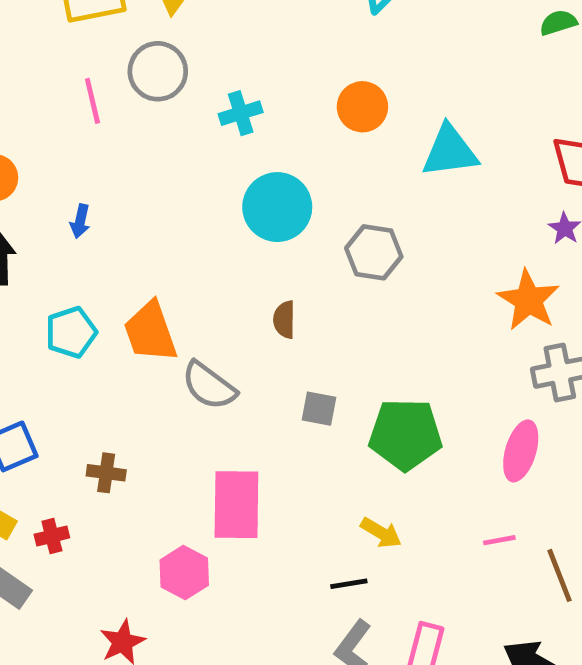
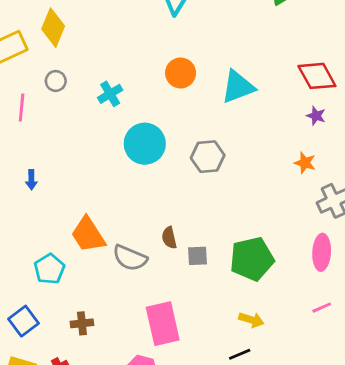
gray circle: (158, 71) -> (56, 81), size x0.6
pink line: (92, 101) -> (22, 108), turned 32
orange star: (528, 300) -> (305, 163), size x0.6
brown semicircle: (284, 320) -> (169, 238), moved
cyan pentagon: (71, 332) -> (49, 269), moved

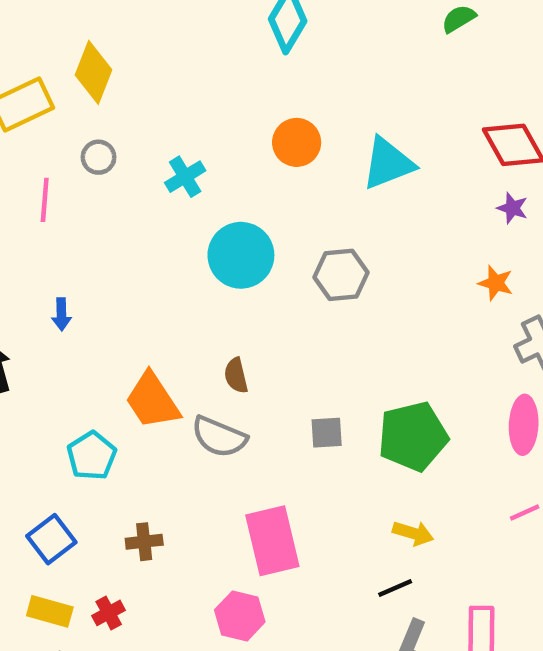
brown semicircle: (169, 238) -> (236, 376), moved

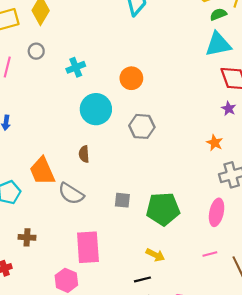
orange circle: (297, 142) -> (131, 78), moved
cyan triangle: (388, 163) -> (218, 44), moved
brown semicircle: (236, 376) -> (84, 154), moved

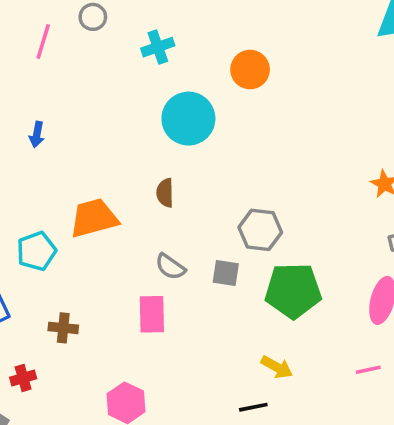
gray hexagon: (142, 126) -> (260, 230), moved
orange trapezoid: (42, 171) -> (94, 218), turned 96
gray semicircle: (71, 194) -> (170, 267), moved, size x0.7
pink rectangle: (88, 247) -> (152, 314), moved, size x0.7

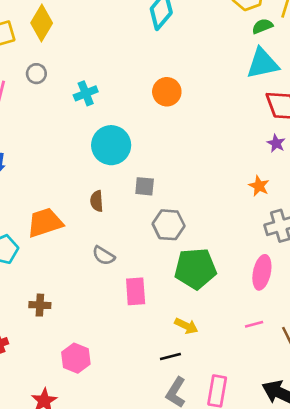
orange circle: (250, 70) -> (167, 92), moved
gray square: (226, 273) -> (145, 186), moved
pink rectangle: (152, 314) -> (136, 291), moved
brown cross: (63, 328) -> (40, 305), moved

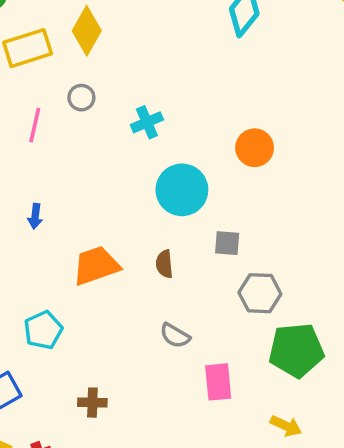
orange circle: (167, 92) -> (255, 148), moved
orange trapezoid: (45, 223) -> (96, 266), moved

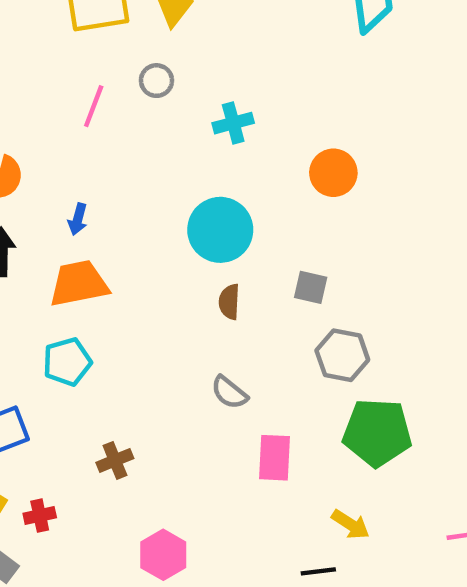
orange circle: (255, 148) -> (333, 173), moved
cyan circle: (182, 190) -> (220, 230), moved
orange trapezoid: (96, 266) -> (79, 284), moved
brown cross: (92, 403) -> (115, 460), turned -32

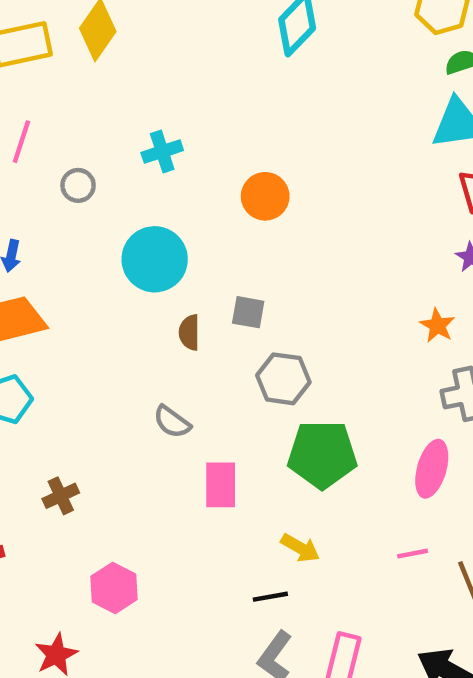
gray circle: (156, 81) -> (78, 185), moved
brown semicircle: (229, 302) -> (189, 332), moved

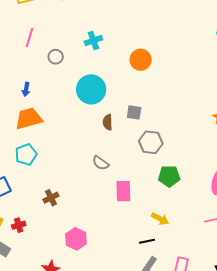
green pentagon: (322, 454) -> (169, 176), size x0.7

